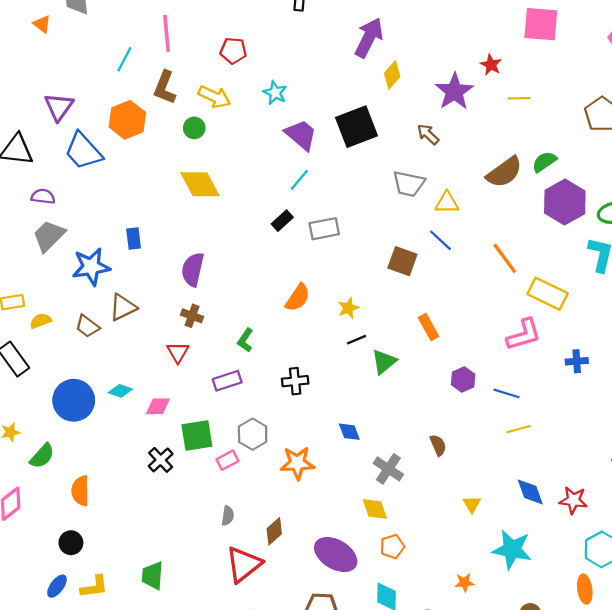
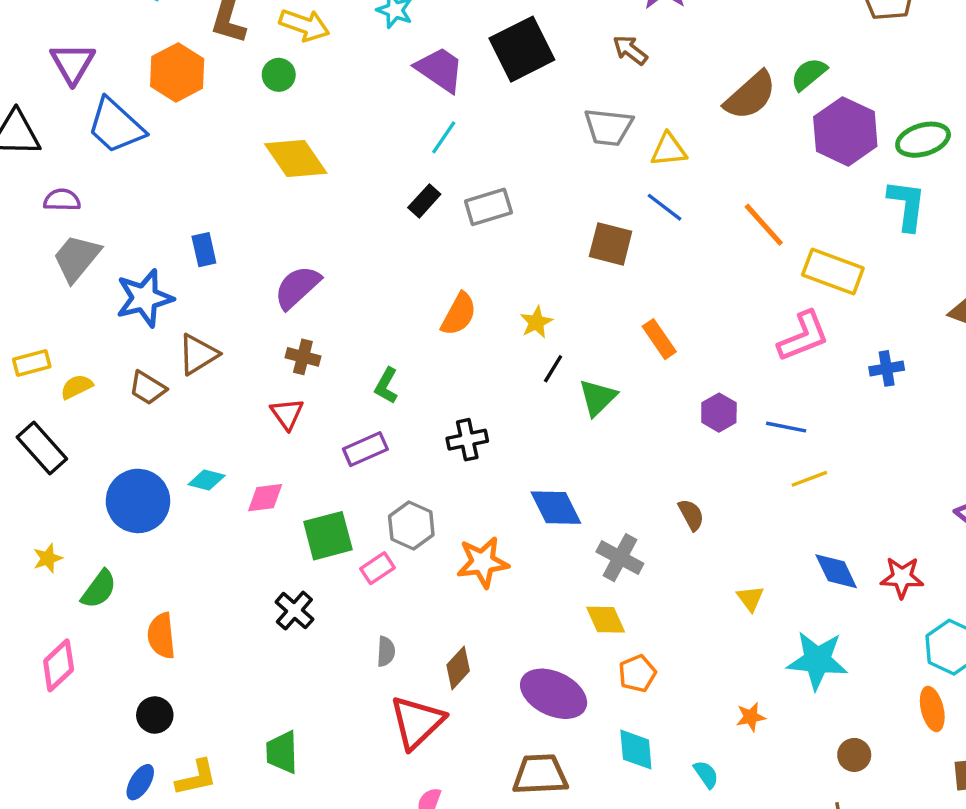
purple semicircle: (193, 269) -> (297, 287), turned 40
black line: (356, 340) -> (553, 369), turned -30
blue diamond: (349, 432) -> (556, 508), size x1.5
black cross: (161, 460) -> (294, 611), moved

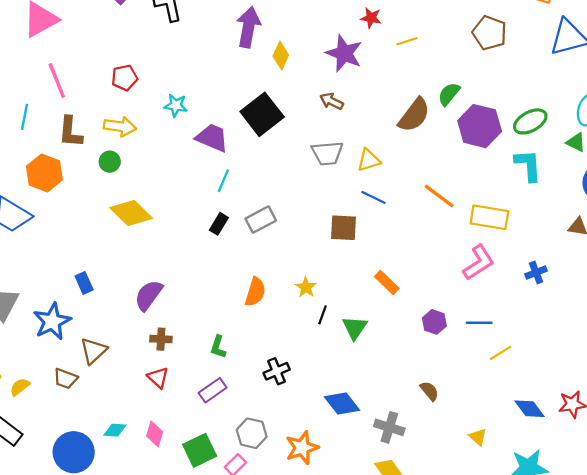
pink diamond: (265, 498) -> (155, 434), turned -55

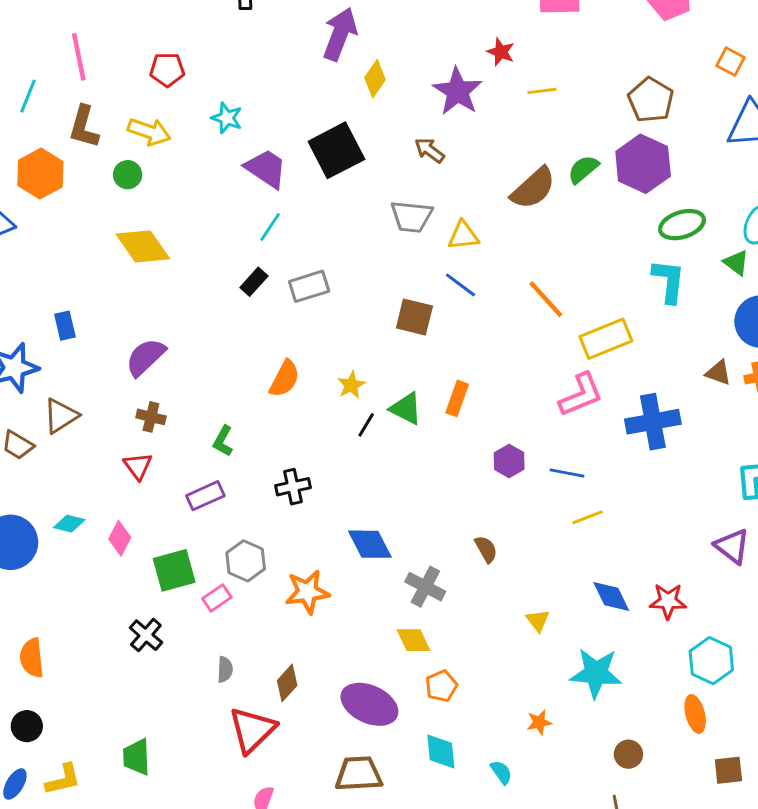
purple hexagon: (480, 126) -> (643, 164), moved
yellow rectangle: (489, 217) -> (606, 339), turned -42
blue cross: (536, 273) -> (653, 422), size x1.8
orange rectangle: (387, 282) -> (457, 398), turned 55
green triangle: (355, 328) -> (406, 408), moved, turned -48

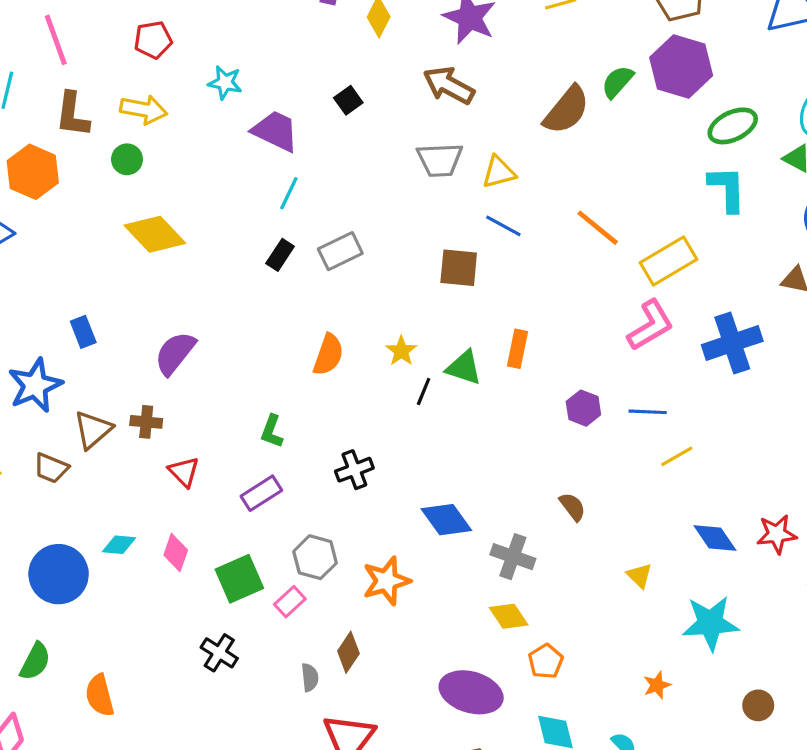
black square: (336, 150) -> (348, 100), size x0.5
brown arrow: (430, 150) -> (449, 85), size x1.5
brown cross: (151, 417) -> (146, 422), moved
brown diamond: (287, 683) -> (348, 652), moved

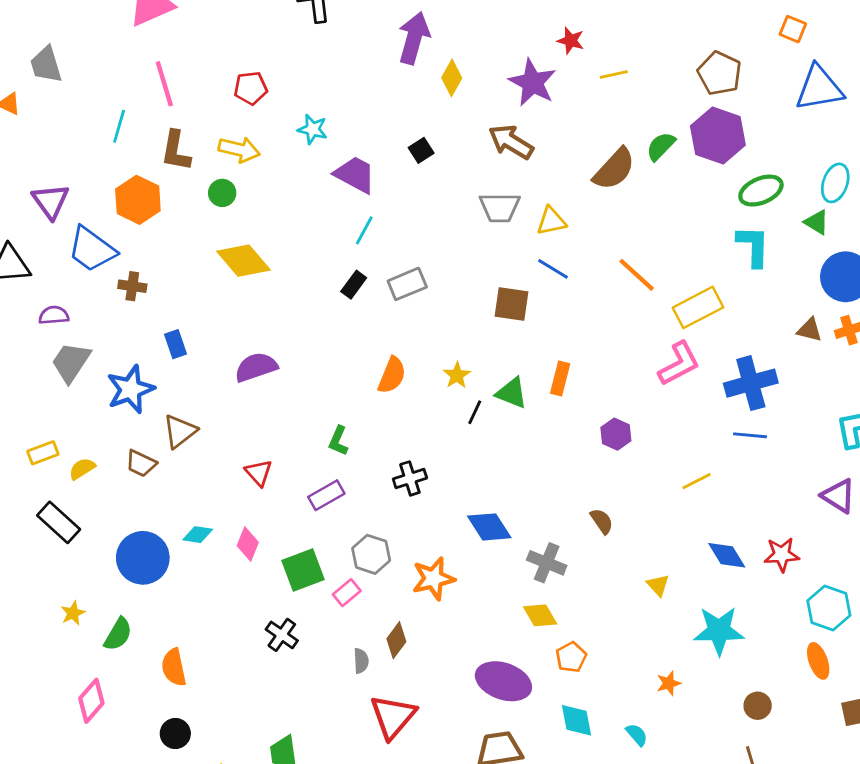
purple semicircle: (175, 353) -> (256, 367), turned 30
blue line: (648, 412) -> (750, 435), moved
brown cross: (146, 422) -> (132, 286), moved

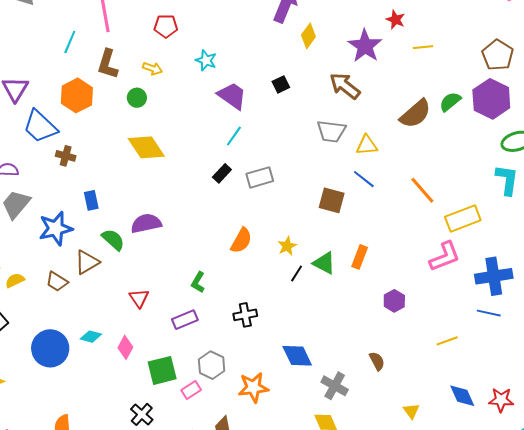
yellow arrow: (239, 150) -> (152, 68), size x0.7
green semicircle: (118, 634) -> (113, 240), moved, turned -85

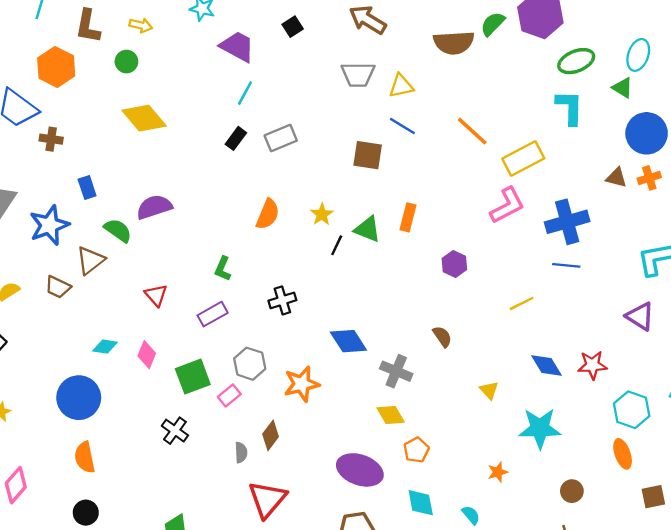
brown semicircle: (415, 114) -> (454, 43), turned 44
blue circle: (50, 348) -> (79, 398), moved

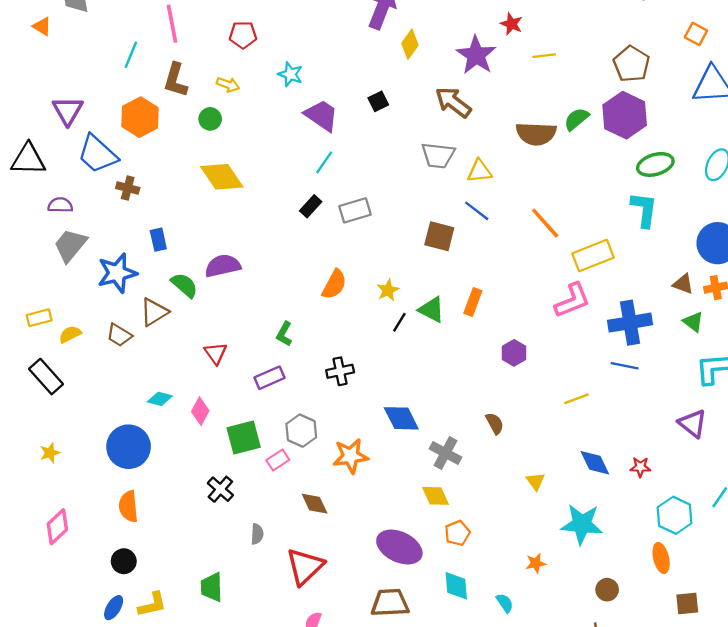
green triangle: (623, 88) -> (693, 322), moved
red star: (592, 365) -> (640, 467), size x0.7
brown diamond: (271, 435) -> (315, 504), turned -68
gray semicircle: (241, 452) -> (257, 534), moved

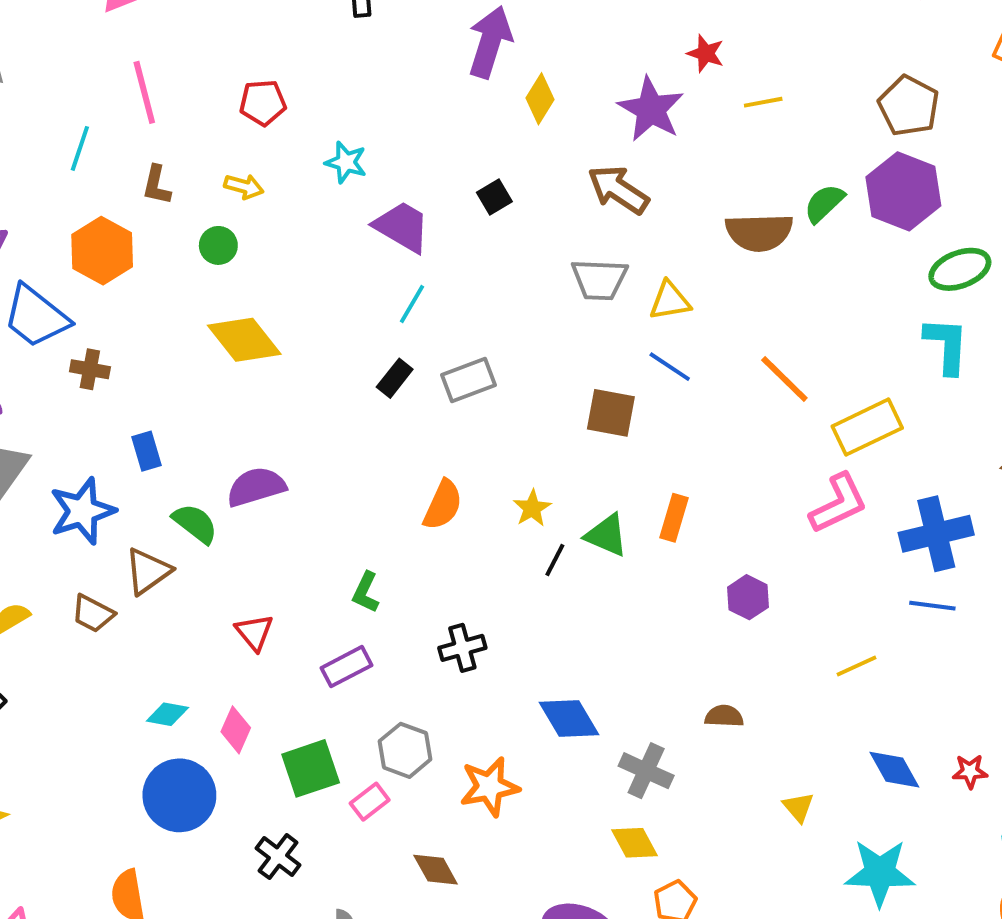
brown L-shape: (176, 80) -> (157, 185), size x0.7
brown semicircle: (495, 423) -> (724, 716), turned -55
blue circle: (129, 447) -> (179, 795), moved

